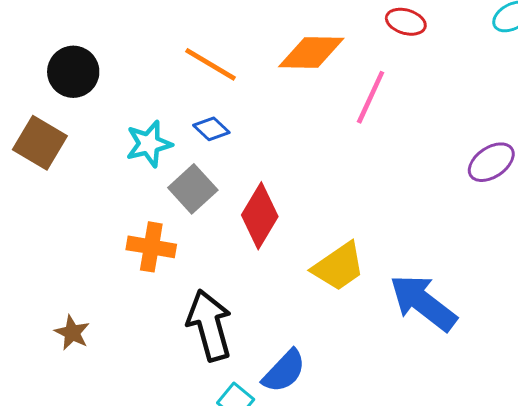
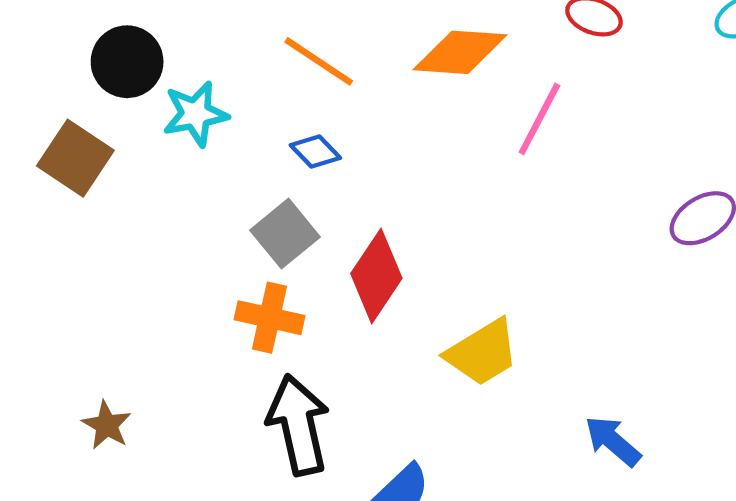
cyan star: (149, 144) -> (195, 114), moved
orange cross: (151, 247) -> (270, 318), moved
blue arrow: (423, 303) -> (613, 441), moved, size x0.6

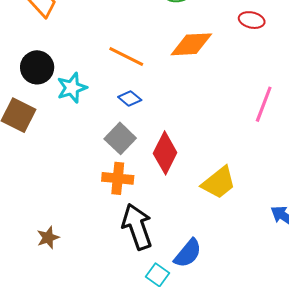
pink line: (539, 119) -> (264, 104), moved
brown star: (107, 425) -> (48, 238), turned 30

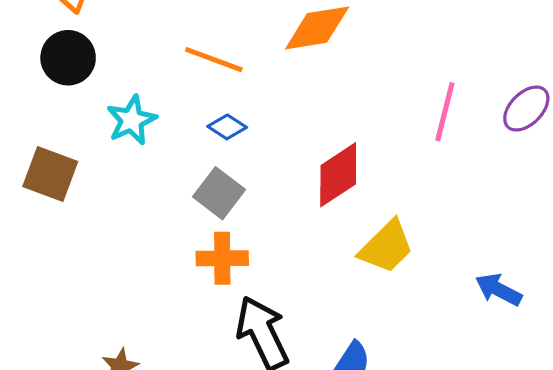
black circle: (37, 67) -> (68, 58), moved
red diamond: (165, 153) -> (338, 175), moved, turned 36

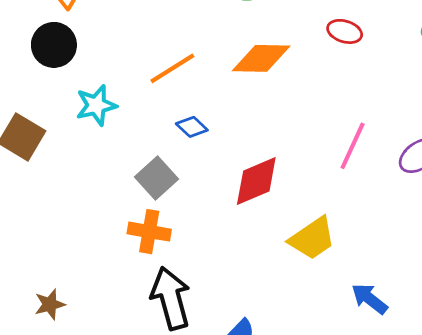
orange line: (214, 60) -> (172, 68), turned -63
blue diamond: (227, 127) -> (192, 127), moved
yellow trapezoid: (386, 247) -> (312, 238), moved

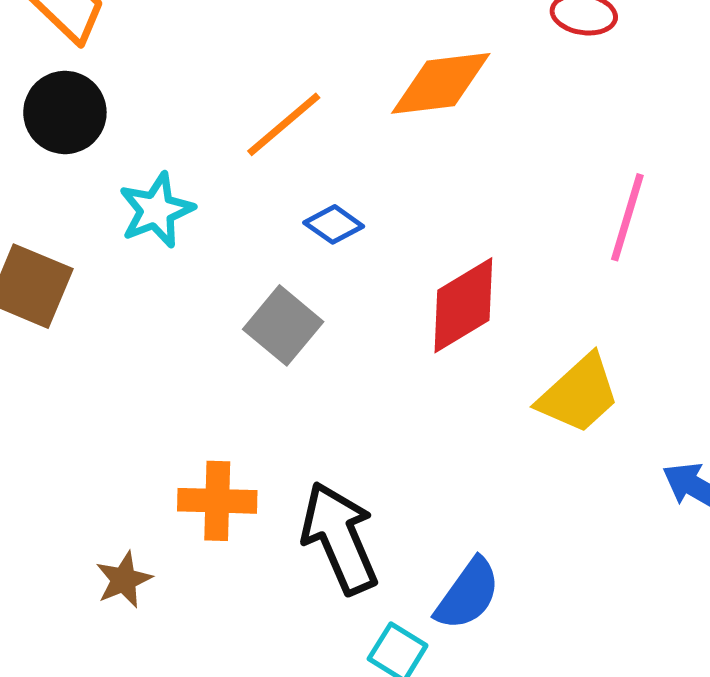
orange cross: (149, 232) -> (217, 501), moved

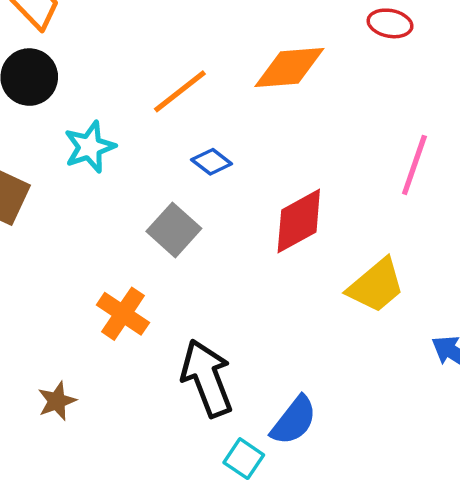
orange cross: (217, 501) -> (123, 314), moved, turned 30

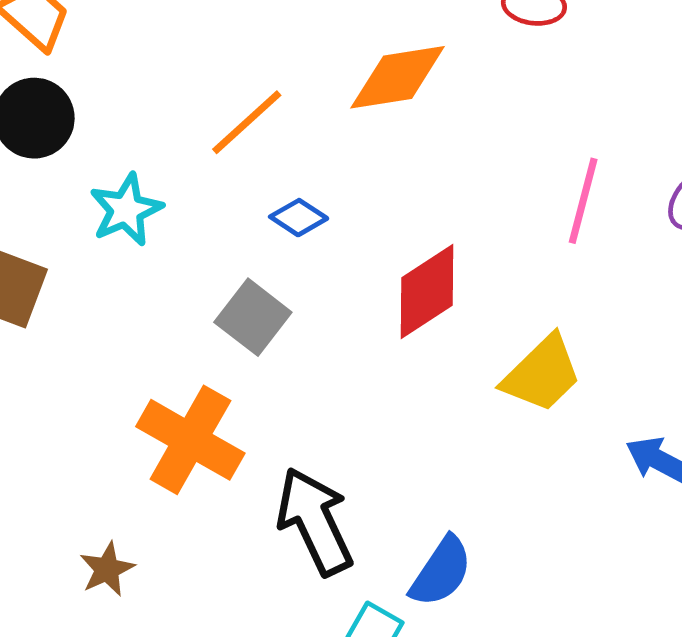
orange cross: (123, 314) -> (190, 440), size x1.4

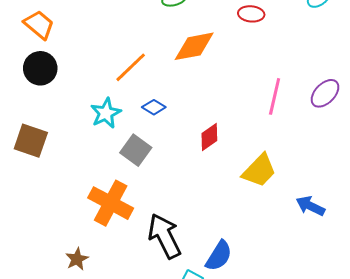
cyan star: (126, 210) -> (106, 113), moved
red diamond: (427, 291) -> (209, 137), size x0.7

